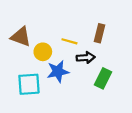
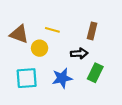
yellow line: (69, 41) -> (52, 30), moved
blue star: (58, 71) -> (62, 78), moved

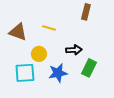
brown rectangle: (92, 31) -> (86, 12), moved
yellow circle: (40, 48) -> (39, 54), moved

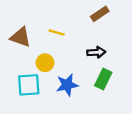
brown rectangle: (86, 12) -> (100, 14), turned 42
black arrow: (74, 50) -> (96, 52), moved

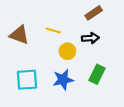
black arrow: (96, 52) -> (90, 38), moved
yellow circle: (45, 63) -> (67, 51), moved

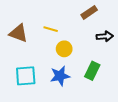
black arrow: (90, 38) -> (105, 36), moved

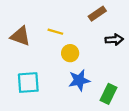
green rectangle: (92, 71) -> (109, 94), moved
blue star: (60, 76) -> (79, 80), moved

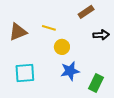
brown triangle: (20, 36) -> (18, 32), turned -42

